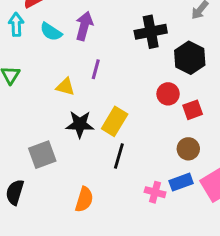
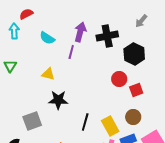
purple arrow: (84, 26) -> (80, 32), moved
cyan semicircle: (51, 32) -> (47, 38), moved
purple line: (96, 69) -> (71, 52), moved
yellow rectangle: (115, 121) -> (110, 126), moved, turned -60

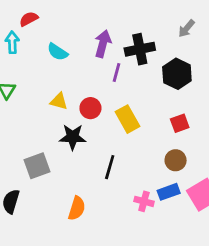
purple line: (71, 52) -> (117, 72), moved
red circle: (119, 79) -> (90, 108), moved
yellow rectangle: (110, 126) -> (128, 119), moved

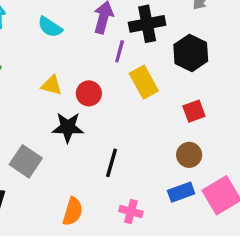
yellow rectangle: (128, 119) -> (144, 82), moved
gray square: (37, 166) -> (26, 161), turned -36
pink cross: (144, 201) -> (131, 211), moved

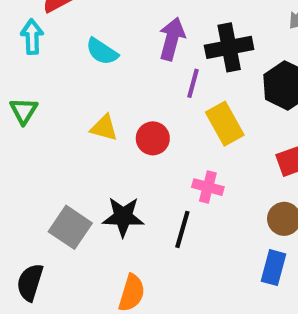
black star: (68, 127) -> (123, 217), moved
blue rectangle: (181, 192) -> (273, 268), turned -55
pink cross: (131, 211) -> (208, 187), moved

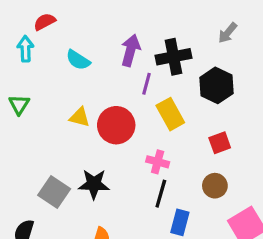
red circle: (153, 138) -> (116, 125), size x1.5
black line: (182, 229) -> (161, 194), moved
blue rectangle: (273, 268) -> (180, 222), moved

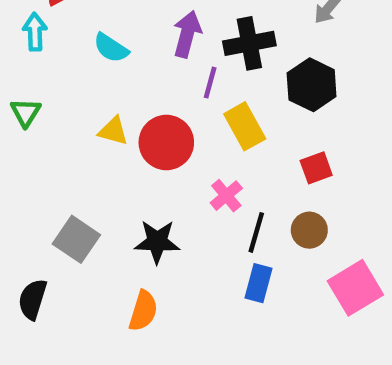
pink cross: (158, 162) -> (226, 196), turned 35
black star: (94, 184) -> (157, 242), moved
black line: (161, 194) -> (256, 232), moved

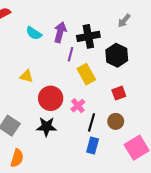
cyan semicircle: (111, 48) -> (34, 33), moved
red circle: (166, 142) -> (51, 98), moved
orange semicircle: (143, 311) -> (17, 158), moved

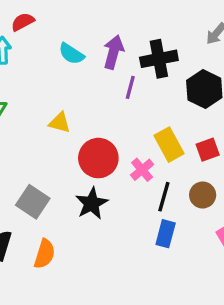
yellow rectangle: (86, 74) -> (169, 145), moved
black star: (46, 127) -> (92, 203), turned -30

